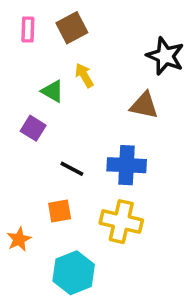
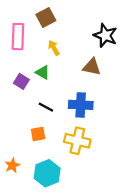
pink rectangle: (28, 30) -> (18, 37), moved, size x1.6
green triangle: (53, 91) -> (43, 72), moved
orange star: (19, 239) -> (12, 165), moved

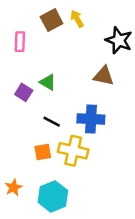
pink rectangle: (18, 37) -> (20, 42), size x0.7
yellow arrow: (54, 48) -> (77, 19), moved
yellow cross: (77, 141) -> (73, 151), moved

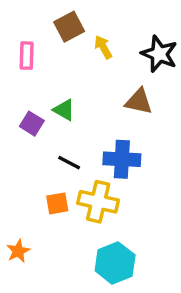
yellow arrow: (77, 19) -> (103, 47), moved
cyan hexagon: (53, 196) -> (115, 263), moved

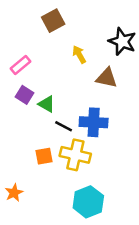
yellow arrow: (103, 47) -> (79, 54), moved
pink rectangle: (27, 56) -> (21, 65), moved, turned 48
green triangle: (64, 110) -> (47, 104), moved
black line: (69, 163) -> (64, 126), moved

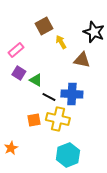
brown square: (53, 21) -> (44, 26), moved

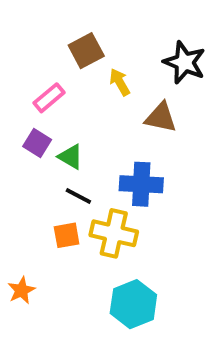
pink rectangle: (16, 50) -> (49, 98), moved
black line: (49, 97) -> (78, 196), moved

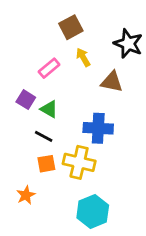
brown square: (86, 51) -> (71, 27), moved
pink rectangle: (49, 98) -> (49, 68), moved
black line: (78, 196) -> (44, 136), moved
orange star: (21, 290) -> (26, 195), moved

